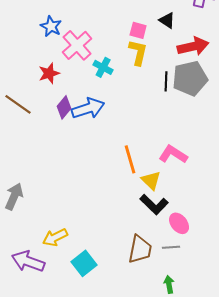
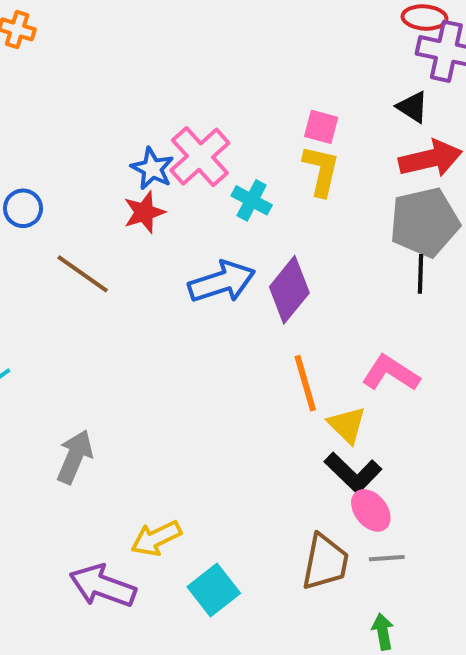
black triangle: (167, 20) -> (413, 107), moved
blue star: (51, 26) -> (152, 169), moved
black line: (166, 81) -> (421, 274), moved
purple diamond: (64, 107) -> (289, 290), moved, size x1.4
pink ellipse: (179, 223) -> (371, 510), moved

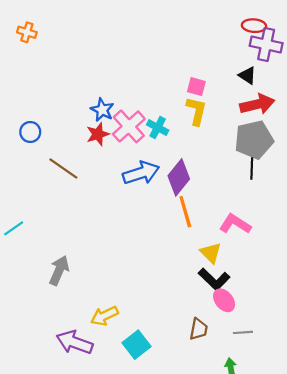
pink cross: (200, 157) -> (129, 126), moved
orange line: (305, 383) -> (185, 212), moved
gray line: (387, 558) -> (243, 332), moved
brown trapezoid: (325, 562) -> (199, 329), size x0.7

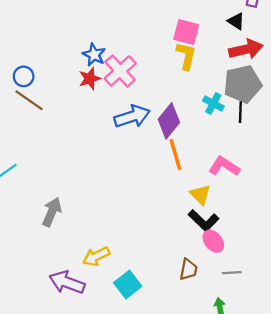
pink square: (196, 87) -> (186, 32), size x1.4
cyan cross: (158, 128) -> (213, 103), moved
brown line: (63, 169) -> (29, 100), moved

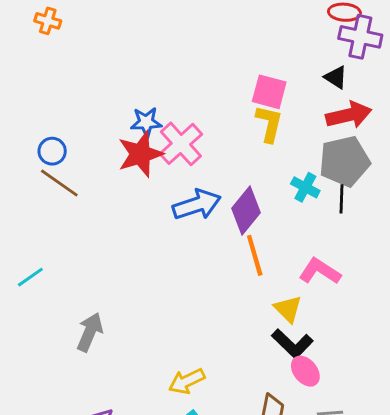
blue star: (94, 55) -> (146, 122), turned -30
red star: (90, 79) -> (140, 154), size x1.5
yellow arrow: (96, 256) -> (187, 381), moved

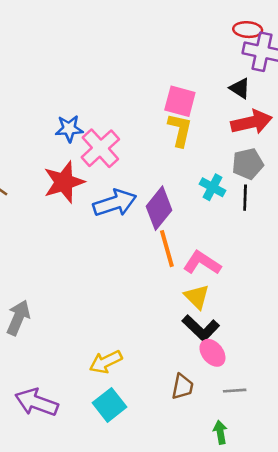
red star: (140, 154) -> (64, 182), moved
gray pentagon: (344, 161) -> (248, 164), size x0.7
pink L-shape: (320, 271) -> (202, 263), moved

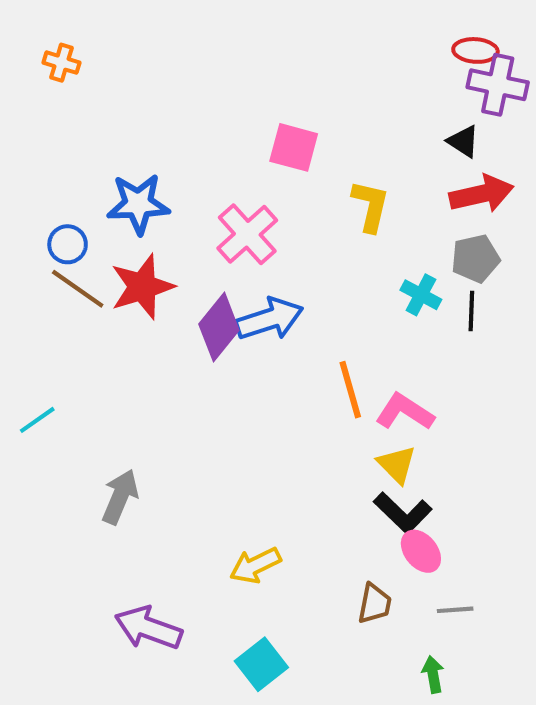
pink square: (180, 101) -> (294, 147), moved
blue star: (69, 129) -> (138, 204), moved, size x1.4
red star: (64, 182) -> (142, 287), moved
purple diamond: (159, 208) -> (219, 327), moved
cyan square: (110, 405) -> (261, 664), moved

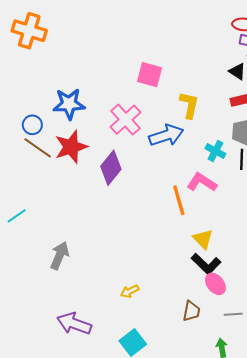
orange cross: (62, 63) -> (29, 31), size x1.8
blue arrow: (269, 319) -> (166, 135), moved
pink L-shape: (405, 412) -> (202, 182), moved
yellow arrow: (255, 565) -> (130, 291), size x0.7

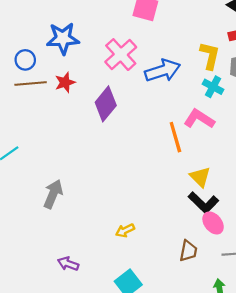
yellow L-shape: (189, 105) -> (210, 56), moved
red star: (71, 147) -> (65, 82), size x0.6
brown line: (38, 148) -> (31, 83), turned -40
purple arrow: (74, 324) -> (68, 264), size x0.6

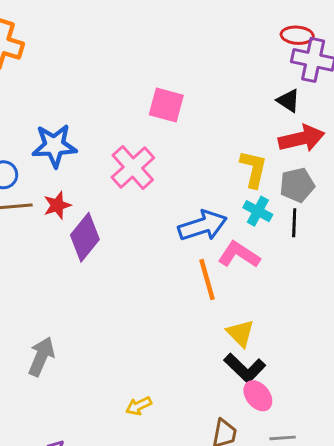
blue arrow: (163, 71) -> (203, 226), moved
purple diamond: (106, 104) -> (85, 237), moved

